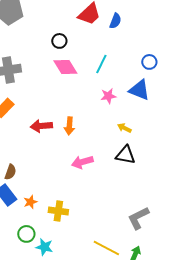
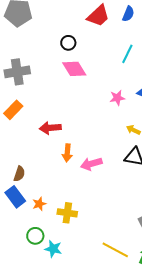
blue semicircle: (115, 21) -> (128, 14), moved
cyan line: (101, 64) -> (127, 54), moved
orange arrow: (69, 126) -> (67, 153), moved

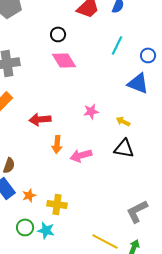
pink star: (117, 98) -> (91, 111), moved
cyan star: (53, 249) -> (46, 230), moved

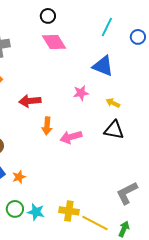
blue triangle: (138, 83) -> (103, 66), moved
yellow cross: (57, 204) -> (69, 211), moved

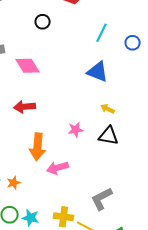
pink diamond: (54, 42) -> (28, 66), moved
pink star: (81, 93) -> (76, 130), moved
orange arrow: (47, 126) -> (38, 147), moved, size x1.5
pink arrow: (71, 137) -> (58, 168), moved
gray L-shape: (127, 193) -> (102, 199), moved

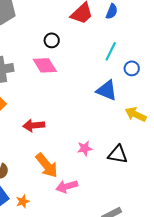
blue circle: (133, 43) -> (132, 68), moved
pink diamond: (28, 66) -> (45, 65), moved
yellow arrow: (108, 109) -> (136, 114), moved, size x1.5
orange arrow: (38, 147) -> (47, 165), turned -44

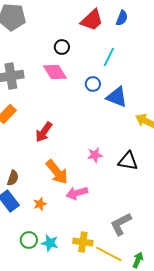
cyan line: (111, 51) -> (109, 57), moved
blue circle: (132, 68) -> (93, 84), moved
red arrow: (34, 125) -> (44, 132), turned -50
orange star: (23, 201) -> (40, 204), moved

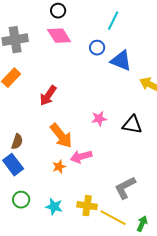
black circle: (62, 47) -> (58, 11), moved
orange star: (40, 204) -> (59, 167), moved
green circle: (29, 240) -> (21, 200), moved

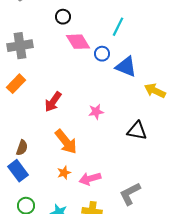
pink diamond: (59, 36) -> (78, 42), moved
pink star: (99, 119) -> (96, 112), moved
pink arrow: (81, 157) -> (90, 179), moved

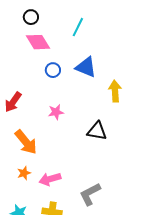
black circle: (63, 17) -> (31, 17), moved
blue circle: (102, 54) -> (53, 70), moved
yellow arrow: (155, 91) -> (115, 91), turned 60

